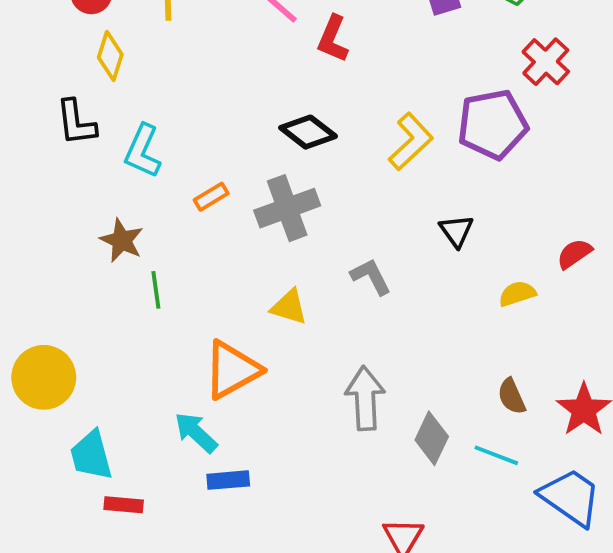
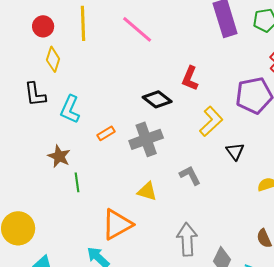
red L-shape: (333, 39) -> (190, 78), moved
yellow L-shape: (411, 142) -> (211, 121), moved

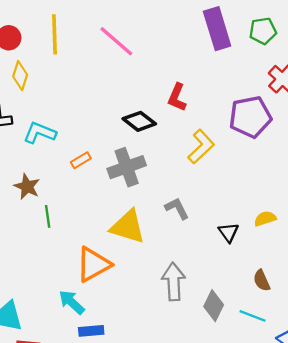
cyan L-shape: (70, 109) -> (40, 133), turned 88
black triangle: (235, 151) -> (228, 232), moved
yellow triangle: (147, 191) -> (128, 227), size x1.6

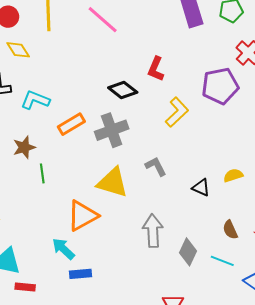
yellow diamond: (20, 76) -> (18, 50), turned -50
orange rectangle: (81, 160) -> (71, 124), size x1.5
brown star: (27, 187) -> (24, 147), turned 30
black triangle: (228, 232) -> (201, 187), turned -30

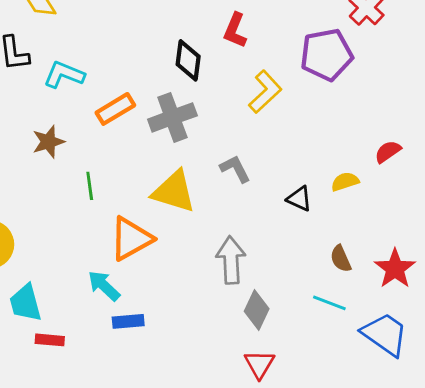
black diamond: (123, 90) -> (188, 60), turned 60
green line: (42, 173) -> (90, 186), moved
gray diamond: (188, 252) -> (257, 310), moved

